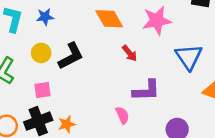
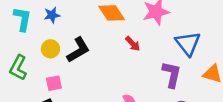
purple L-shape: (146, 90) -> (172, 75), moved, turned -72

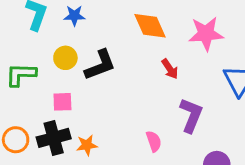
green L-shape: (18, 68) -> (21, 75), turned 55
purple L-shape: (172, 75) -> (191, 115), moved

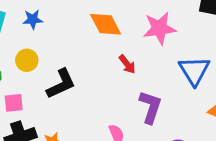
black L-shape: (100, 65) -> (61, 84), moved
pink square: (62, 102) -> (14, 103), moved

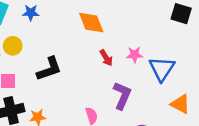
pink star: (159, 28) -> (135, 55), moved, size x0.6
yellow circle: (27, 60) -> (13, 46), moved

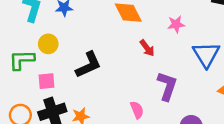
pink star: (135, 55) -> (176, 24), moved

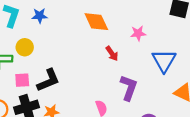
black L-shape: (88, 65) -> (48, 80), moved

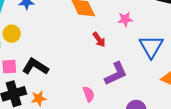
black L-shape: (48, 80) -> (35, 67), turned -125
purple L-shape: (129, 88) -> (116, 74), turned 45

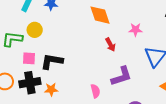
black L-shape: (35, 67) -> (52, 61), turned -30

